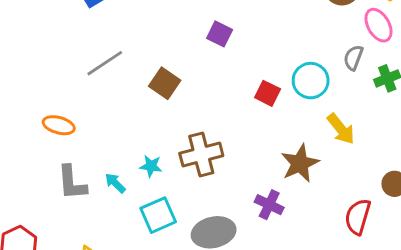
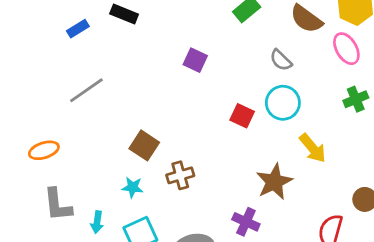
gray semicircle: (353, 58) -> (281, 60), moved, turned -65
brown square: (165, 83) -> (144, 145), moved
orange ellipse: (59, 125) -> (44, 150), turned -32
brown cross: (201, 155) -> (180, 175), size x0.7
cyan arrow: (115, 183) -> (97, 222), moved, turned -125

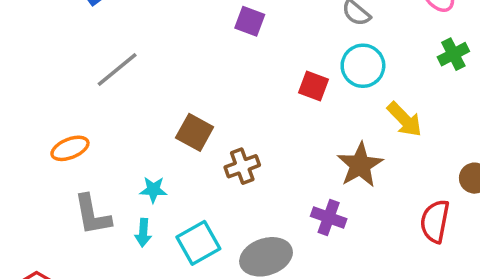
cyan star: (133, 187) -> (153, 190), moved

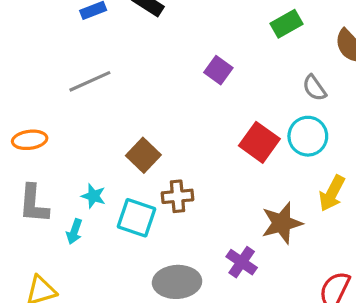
red square: (314, 86) -> (259, 142), size x1.4
yellow arrow: (405, 119) -> (332, 193), turned 57
cyan square: (198, 243) -> (137, 218), moved, turned 33

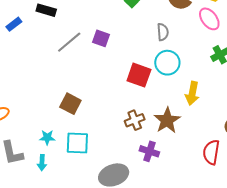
gray line: (90, 81) -> (69, 42), moved
gray semicircle: (314, 88) -> (163, 32), turned -132
brown cross: (177, 196) -> (135, 120), moved

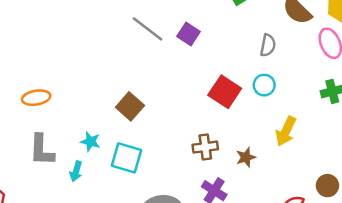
gray line: (69, 42) -> (148, 29), turned 64
cyan circle: (167, 63) -> (264, 85), size x0.7
brown star: (167, 120) -> (246, 157), size x0.6

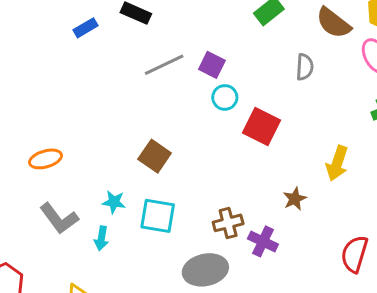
gray line: (148, 29) -> (164, 65), turned -56
cyan circle: (264, 85) -> (225, 97), moved
brown cross: (205, 147) -> (228, 223), moved
gray L-shape: (42, 150) -> (59, 218), turned -32

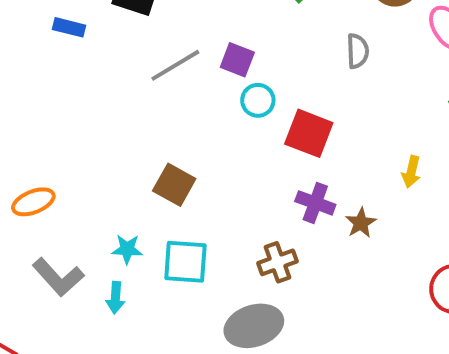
blue rectangle: (85, 28) -> (69, 27), turned 50
yellow arrow: (337, 163) -> (411, 172), size x0.7
purple cross: (263, 241) -> (315, 203), moved

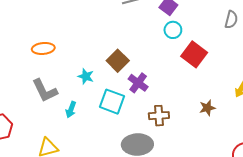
purple cross: (315, 203) -> (138, 83), moved
cyan star: (127, 249) -> (86, 76), moved

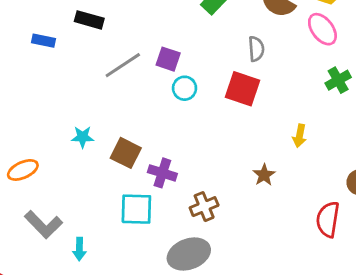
red square: (194, 54) -> (243, 89), moved
cyan star: (86, 76) -> (83, 137), moved
cyan arrow: (71, 110) -> (79, 249), moved

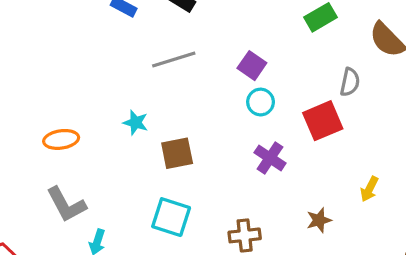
gray line: (123, 65) -> (174, 59), moved
red square: (243, 89) -> (323, 121), turned 32
brown square: (126, 153) -> (177, 153), turned 36
purple cross: (162, 173) -> (270, 158), moved

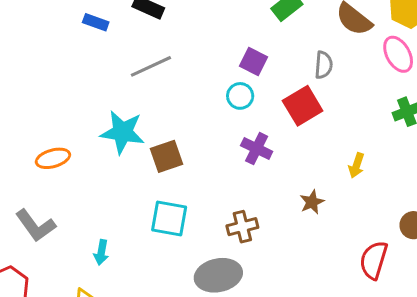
purple square: (252, 66) -> (254, 61), moved
cyan star: (136, 123) -> (123, 132), size x1.8
gray L-shape: (66, 205) -> (35, 226), moved

